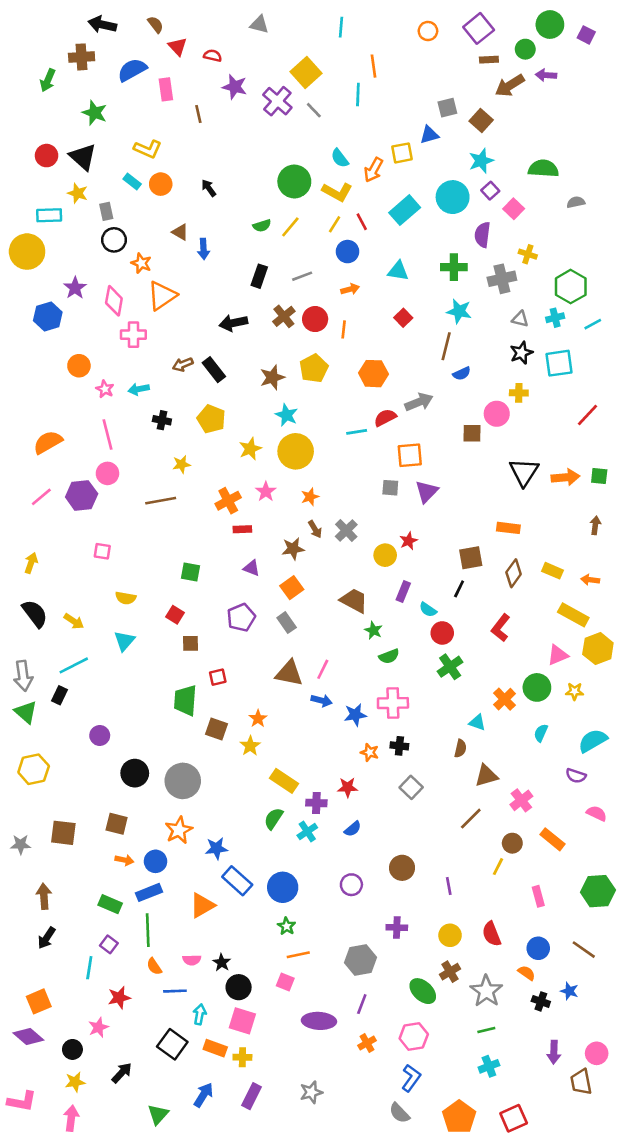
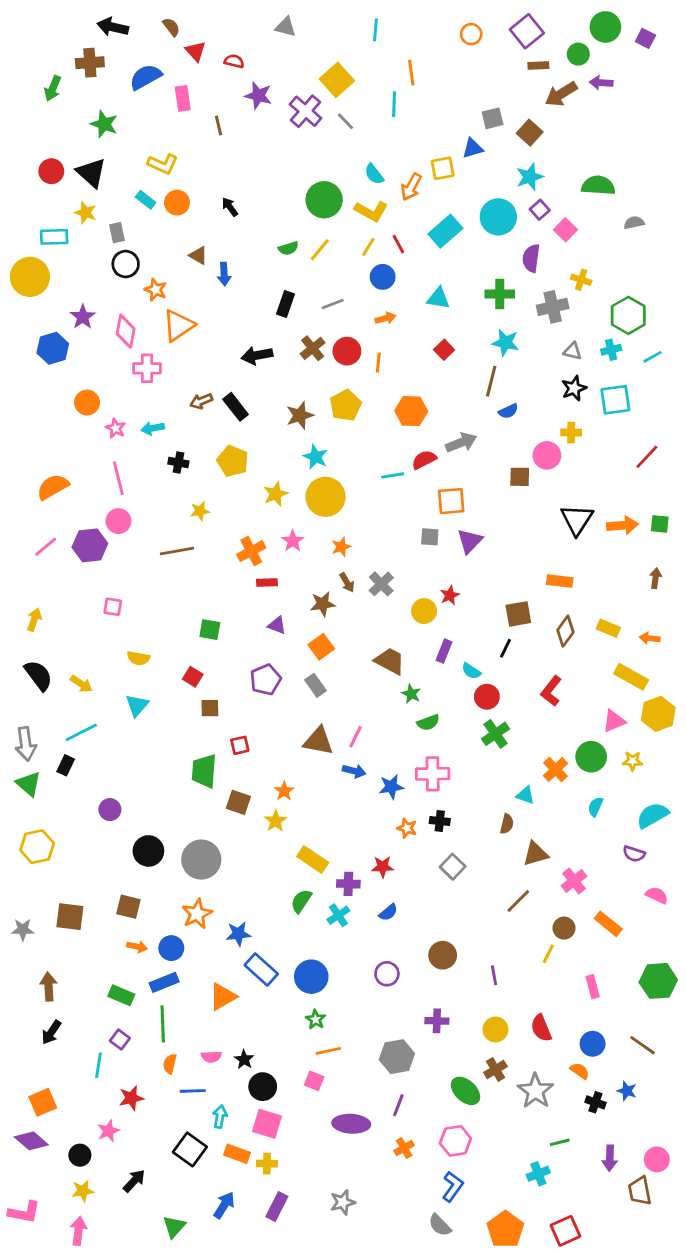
orange semicircle: (154, 966) -> (170, 1064), turned 48
green line: (486, 1030) -> (560, 1142), moved

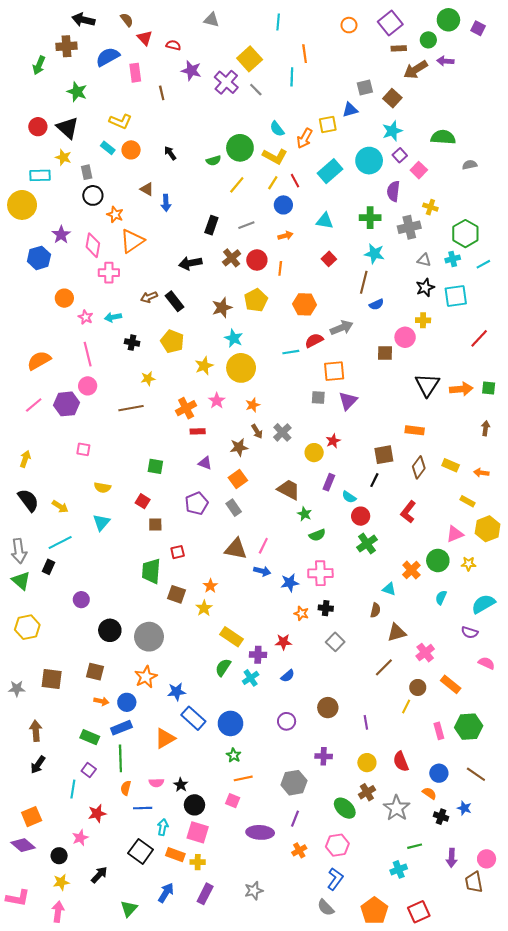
green semicircle: (288, 248) -> (214, 161), moved
yellow rectangle: (631, 677) -> (467, 501), size x0.6
green hexagon: (658, 981) -> (469, 727), moved

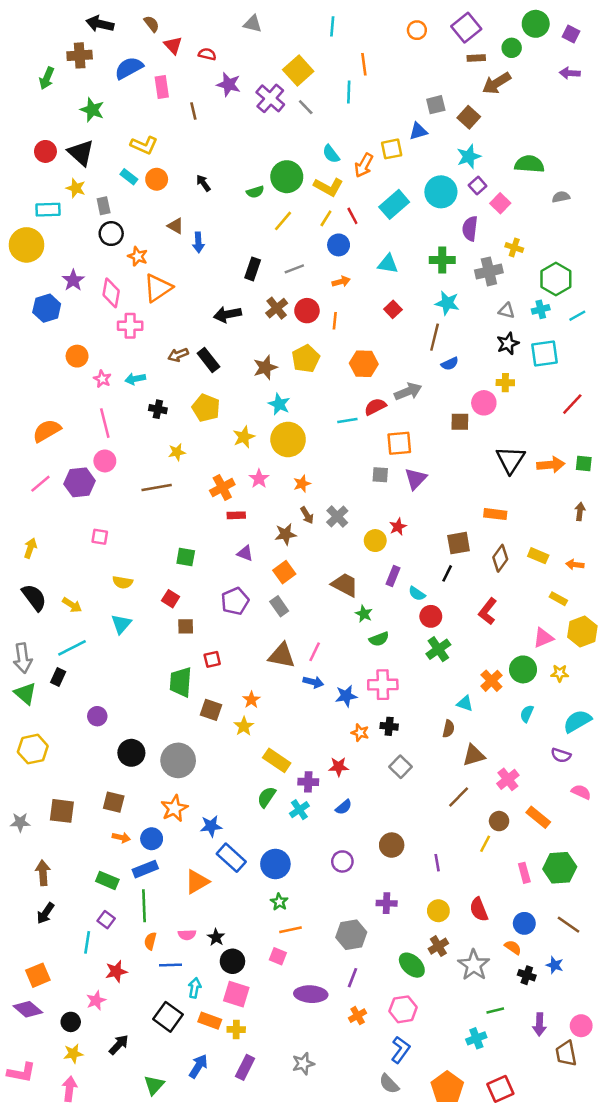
purple arrow: (445, 61) -> (570, 73), moved

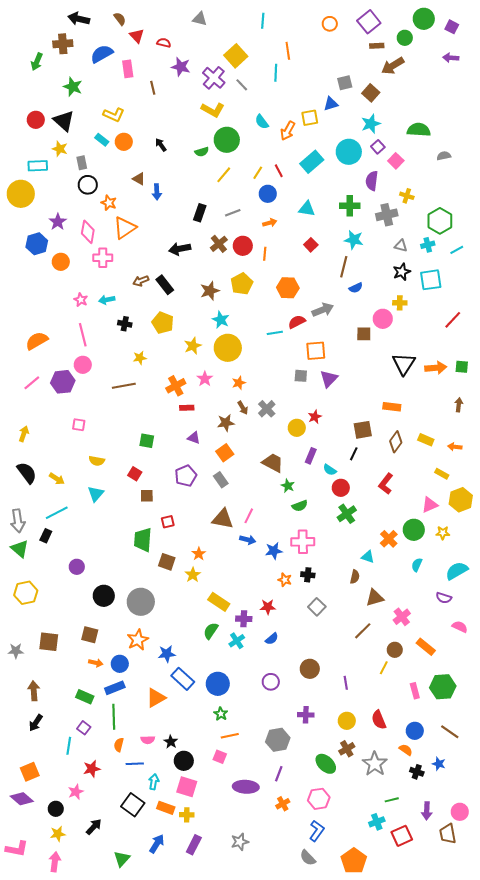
yellow L-shape: (328, 187) -> (213, 110), moved
orange circle: (77, 356) -> (61, 262), moved
red square: (500, 1089) -> (402, 836), moved

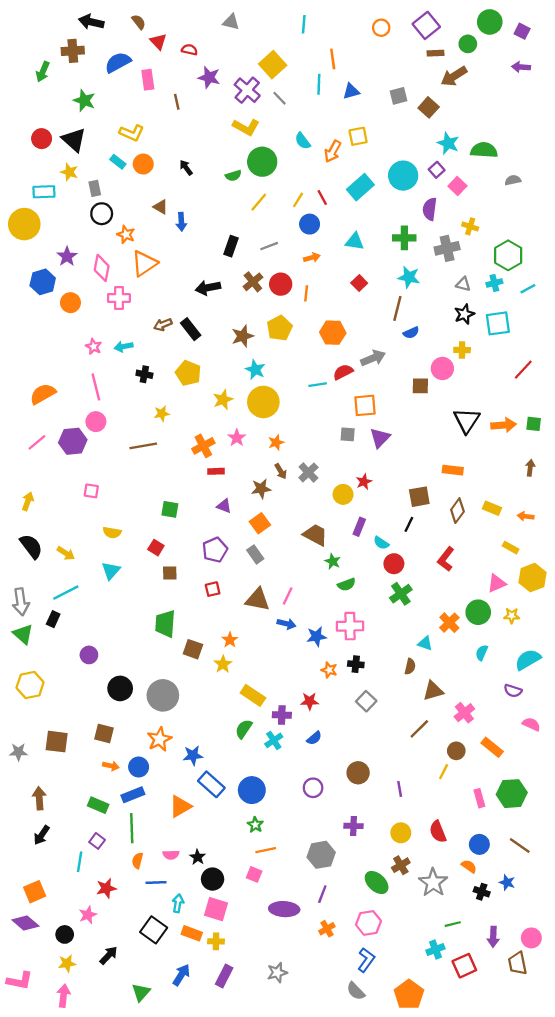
blue triangle: (331, 104) -> (351, 91), moved
cyan star: (371, 124) -> (448, 143), moved, turned -30
red square: (168, 522) -> (213, 589), moved

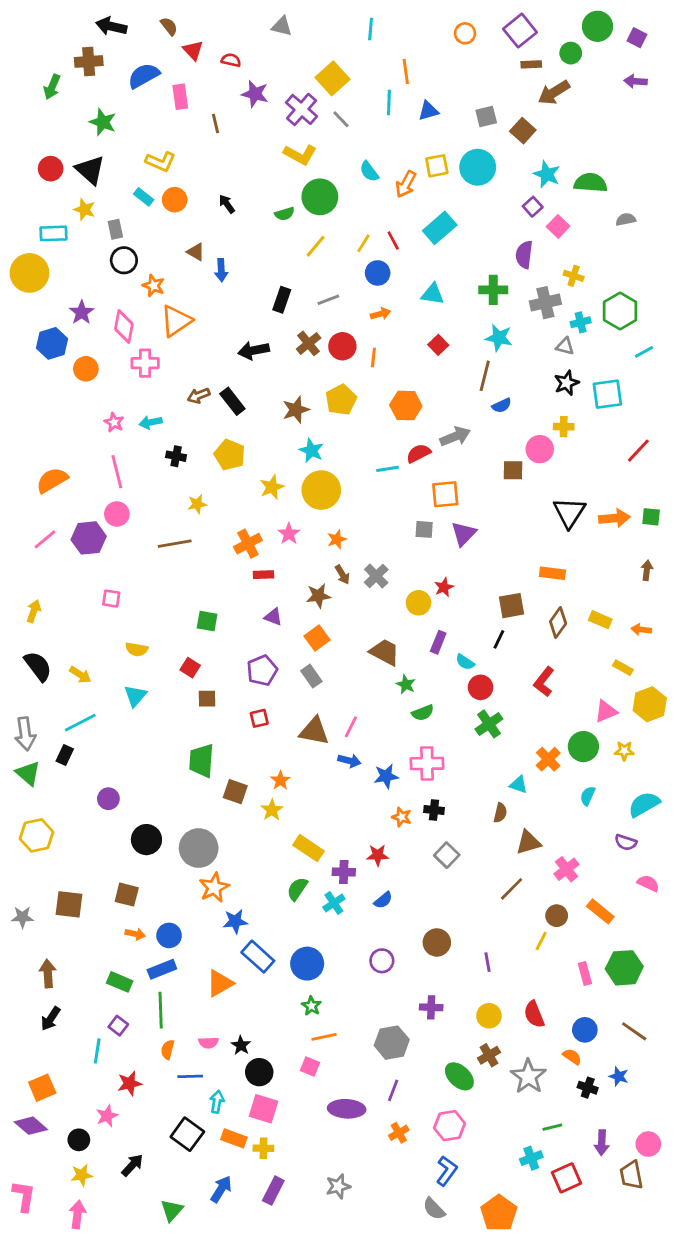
cyan circle: (403, 176) -> (478, 167), moved
cyan cross: (494, 283) -> (581, 322), moved
orange star: (159, 739) -> (214, 887), moved
pink L-shape: (20, 981) -> (24, 1196), turned -92

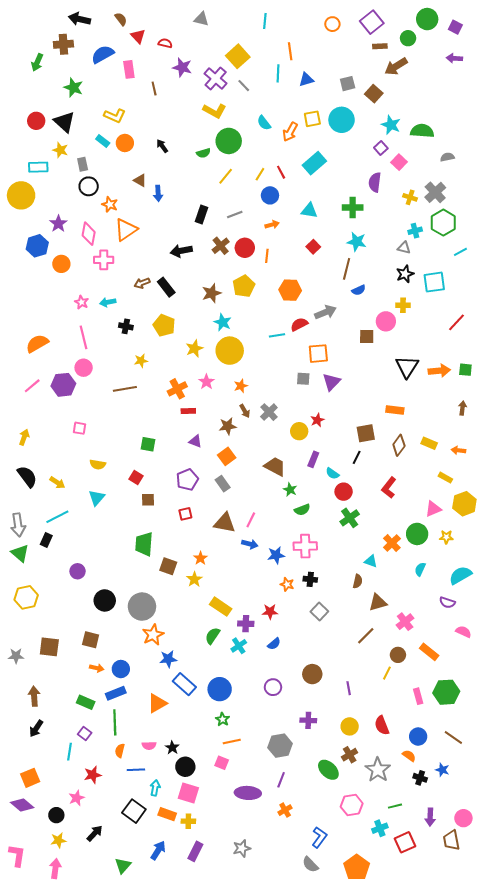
gray cross: (545, 303) -> (435, 192), moved, turned -30
pink hexagon: (450, 1126) -> (352, 805), moved

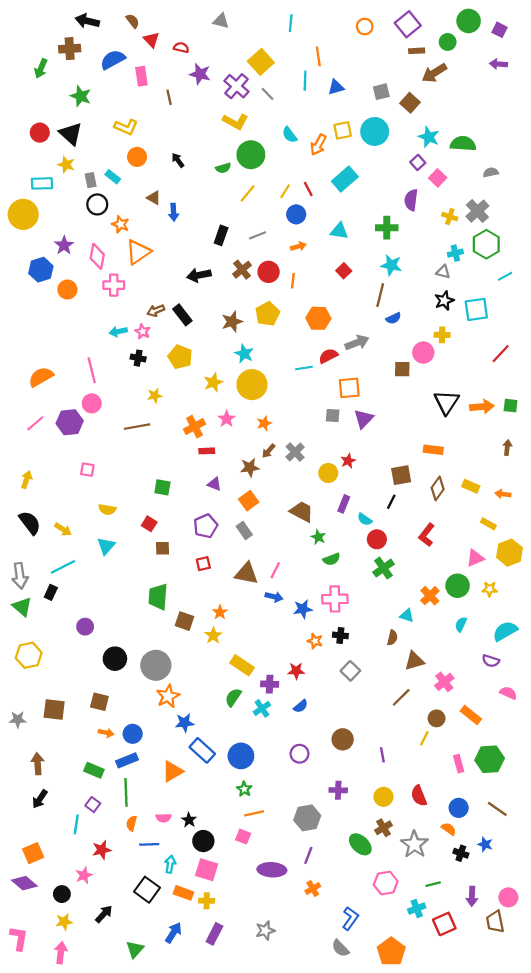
cyan rectangle: (103, 141) -> (113, 177), moved
pink star: (82, 302) -> (143, 332), moved
brown arrow: (245, 411) -> (269, 451), turned 72

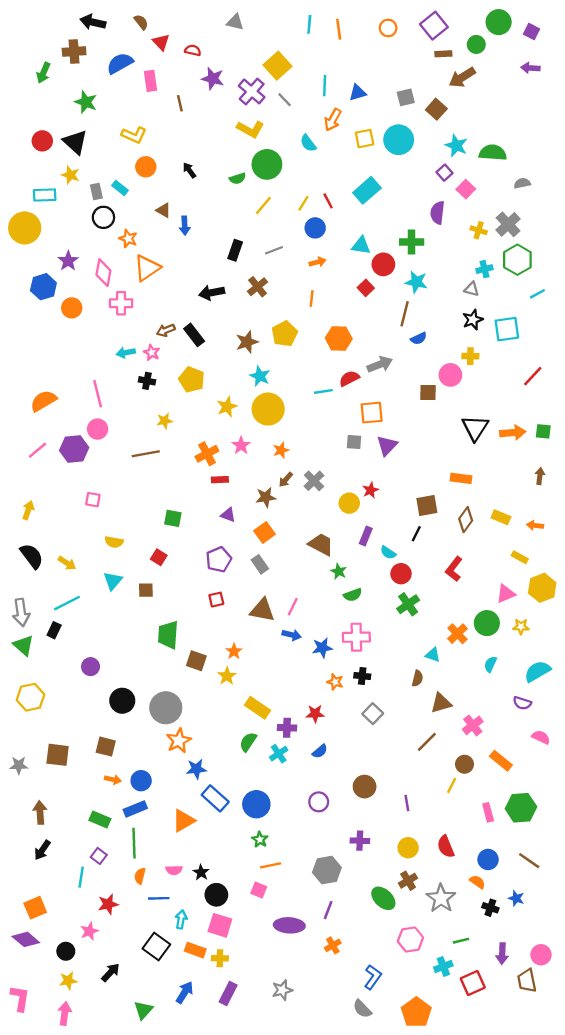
orange line: (318, 56) -> (339, 29), moved
orange arrow: (318, 145) -> (333, 120), moved
red circle: (269, 272) -> (383, 264), moved
brown square: (162, 548) -> (146, 590), moved

